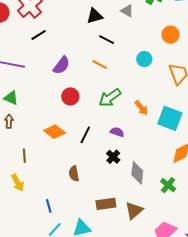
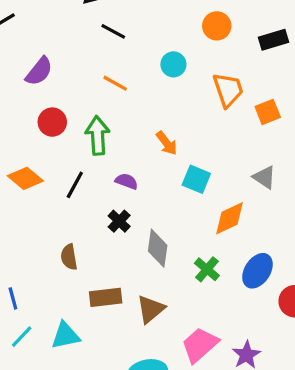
orange line: (100, 65) -> (115, 83), moved
green arrow: (110, 98) -> (98, 135), moved, turned 120
cyan square: (170, 118) -> (196, 179), moved, size x0.7
brown semicircle: (74, 174) -> (69, 257), moved

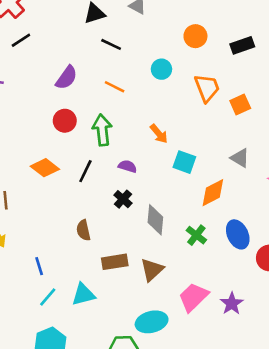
purple semicircle: (39, 71) -> (66, 78), moved
blue ellipse: (257, 271) -> (238, 234), turned -56

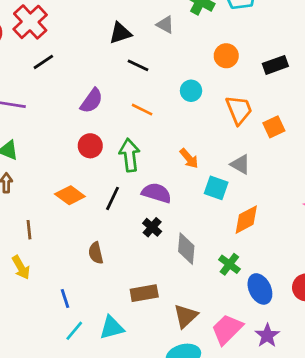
gray triangle: (240, 158) -> (240, 164), moved
purple semicircle: (128, 166) -> (157, 193), size x1.5
brown semicircle: (83, 230) -> (96, 253), moved
blue ellipse: (238, 234) -> (260, 289), moved
brown triangle: (152, 270) -> (186, 316), moved

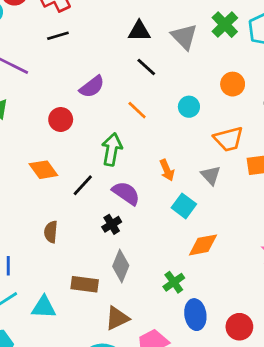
gray triangle: (165, 25) -> (184, 37), size x1.5
orange trapezoid: (239, 110) -> (229, 139), turned 80
red circle: (90, 146) -> (61, 119), moved
gray triangle: (240, 164) -> (211, 175), moved
gray diamond: (186, 249) -> (121, 266), moved

